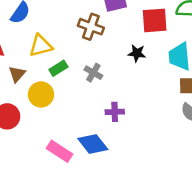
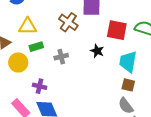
gray cross: (93, 73) -> (61, 57), turned 32
purple cross: (115, 112) -> (40, 86), moved

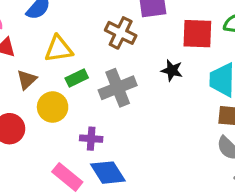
gray cross: (61, 57) -> (118, 88), size x1.6

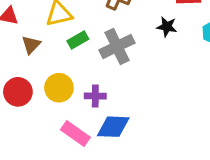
yellow circle: (53, 107) -> (59, 88), moved
blue diamond: (108, 173) -> (113, 127), turned -52

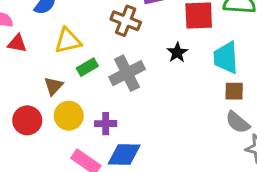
black star: (167, 27) -> (177, 52), turned 30
brown triangle: (31, 45) -> (53, 86), moved

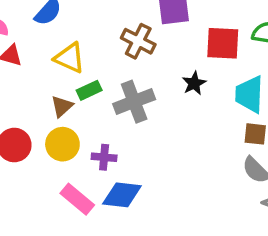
yellow triangle: (68, 41) -> (70, 58), turned 32
brown triangle: (53, 86) -> (62, 106), moved

